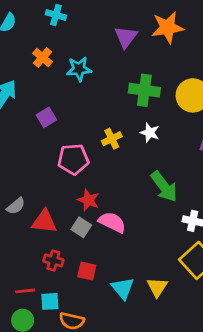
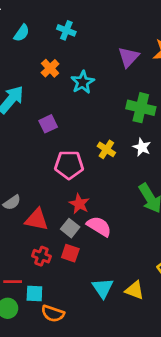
cyan star: (79, 69) -> (83, 82), turned -30
yellow cross: (112, 139) -> (106, 149), turned -36
red square: (87, 271) -> (70, 253), moved
yellow triangle: (157, 287) -> (135, 290), turned -48

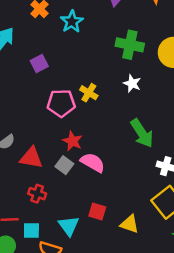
yellow cross: (106, 149) -> (89, 93), moved
red square: (70, 253) -> (97, 211), moved
cyan triangle: (103, 288) -> (69, 226), moved

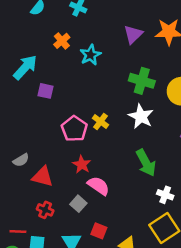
purple square: (39, 64) -> (46, 91), moved, turned 35
white star: (132, 84) -> (141, 116), size x1.5
pink pentagon: (61, 103) -> (74, 129), turned 30
gray square: (64, 165) -> (78, 204), moved

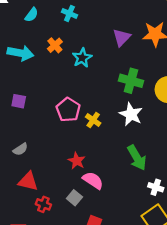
cyan arrow: (25, 67) -> (20, 53), moved, turned 60
purple square: (46, 91) -> (19, 101), moved
pink pentagon: (74, 129) -> (68, 110), moved
gray semicircle: (21, 160) -> (20, 149), moved
red triangle: (43, 177) -> (28, 181), moved

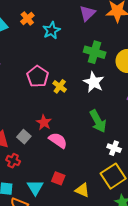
gray square: (74, 198) -> (24, 137), moved

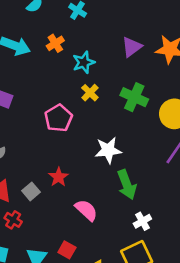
white star: (94, 82) -> (108, 150), moved, turned 30
yellow cross: (60, 86) -> (90, 93), moved
pink semicircle: (58, 140) -> (86, 210), moved
white cross: (114, 148) -> (142, 221), turned 32

